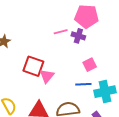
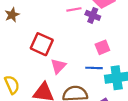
pink triangle: (47, 76) -> (58, 66), moved

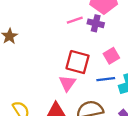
red square: (42, 44) -> (78, 62), moved

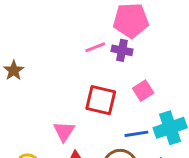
blue line: (106, 79) -> (136, 134), moved
pink triangle: (67, 83) -> (64, 131), moved

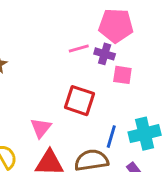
pink square: (143, 91) -> (122, 75), moved, turned 36
blue line: (136, 134) -> (111, 137), turned -70

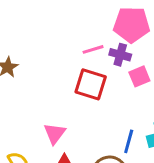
pink square: (122, 75) -> (139, 76), turned -30
red square: (80, 101) -> (91, 84), moved

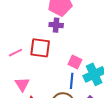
pink line: (93, 49) -> (15, 53), moved
pink square: (139, 76) -> (75, 62), moved, turned -32

